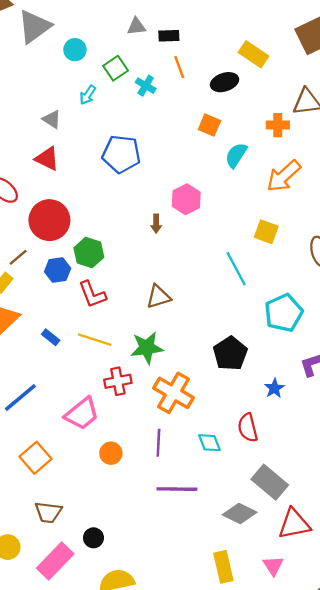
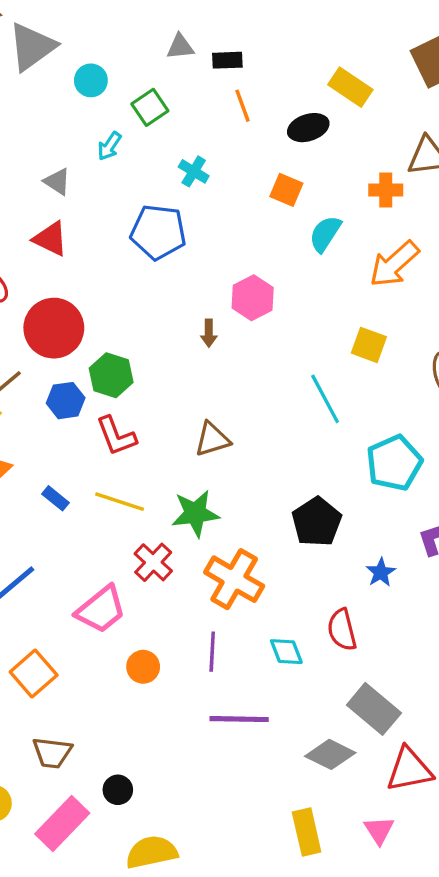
cyan cross: (146, 86) -> (194, 171), moved
red cross: (118, 381) -> (153, 562), turned -36

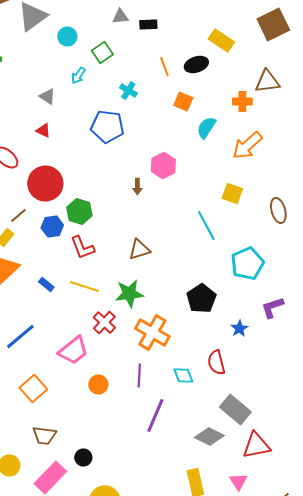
orange line: (243, 106) -> (164, 66), moved
red triangle: (50, 239) -> (43, 130), size x0.7
purple line: (239, 719) -> (155, 416), turned -68

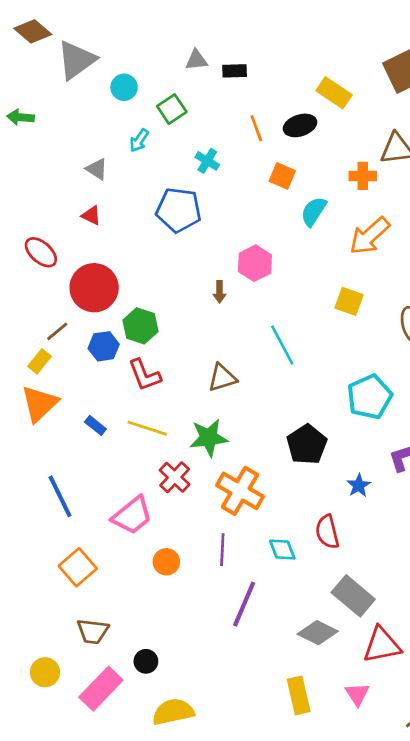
cyan line: (206, 226) -> (282, 345), moved
blue line: (20, 336) -> (60, 496), turned -76

